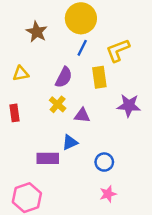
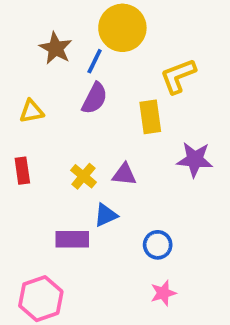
blue line: (82, 48) -> (95, 61), moved
purple semicircle: (64, 77) -> (95, 98), moved
yellow cross: (58, 104) -> (83, 176), moved

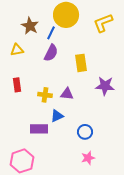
yellow L-shape: (178, 76) -> (103, 23), moved
yellow triangle: (32, 111) -> (17, 50), moved
red rectangle: (22, 171) -> (17, 85), moved
yellow cross: (83, 176) -> (45, 95), turned -32

